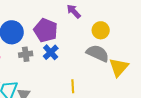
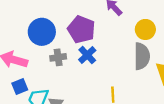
gray semicircle: (98, 53) -> (142, 56), turned 65

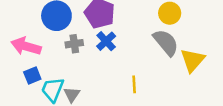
gray semicircle: (142, 56) -> (166, 42), turned -40

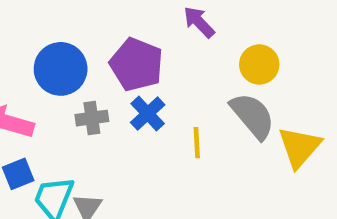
yellow line: (134, 84) -> (197, 143), moved

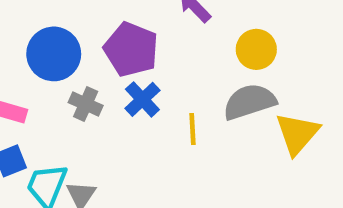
gray semicircle: (253, 116) -> (249, 102), turned -68
gray cross: (92, 118) -> (86, 104), turned 32

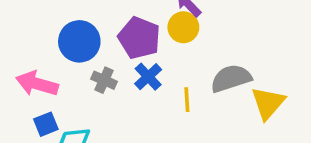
yellow circle: (256, 49) -> (183, 27), moved

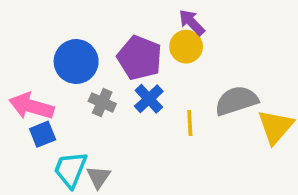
blue square: (46, 124) -> (43, 134), moved

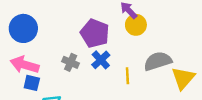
yellow circle: (186, 47) -> (136, 25), moved
blue circle: (76, 62) -> (23, 28), moved
blue square: (43, 134) -> (32, 83), turned 35

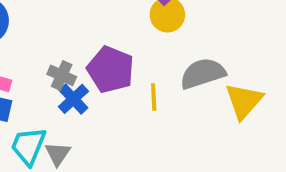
purple pentagon: (95, 33) -> (111, 70), moved
blue cross: (101, 60) -> (73, 99), moved

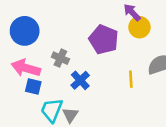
purple pentagon: (111, 70) -> (104, 40), moved
gray cross: (62, 75) -> (60, 58), moved

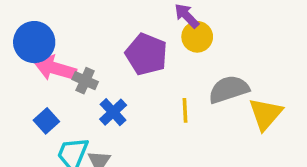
pink arrow: (26, 68) -> (55, 68), moved
blue square: (33, 87) -> (46, 121), turned 35

